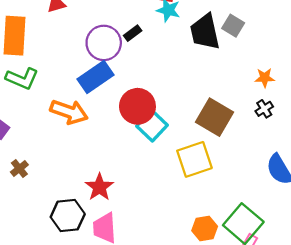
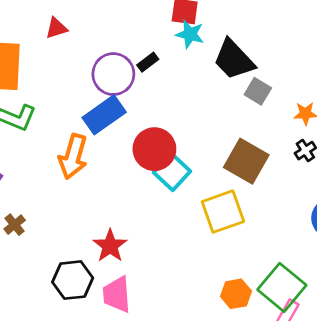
gray square: (233, 26) -> (258, 91), moved
black trapezoid: (205, 32) -> (234, 60), turned -30
orange arrow: (69, 112) -> (73, 157), turned 87

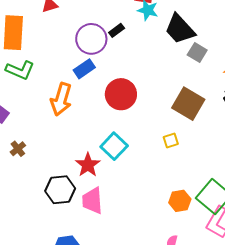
blue rectangle: (104, 115) -> (84, 69), size x0.7
cyan square: (172, 172) -> (114, 146), moved
yellow square: (223, 212) -> (171, 141), size x0.5

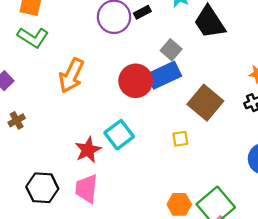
gray square: (197, 52) -> (171, 50), moved
blue rectangle: (84, 69) -> (164, 75), moved, size x1.4
black hexagon: (60, 190) -> (42, 188), moved

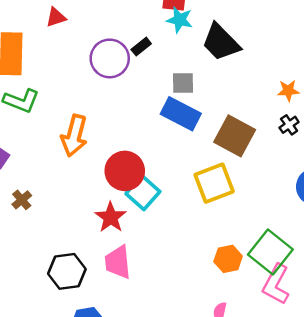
gray square: (171, 50) -> (183, 83), turned -30
blue rectangle: (164, 75) -> (181, 114), turned 64
red circle: (136, 81) -> (125, 171), moved
yellow square: (180, 139) -> (214, 183), size x2.0

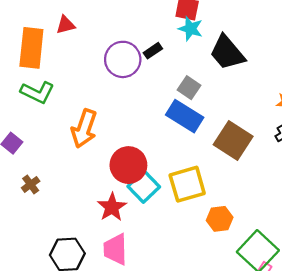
red triangle: (56, 17) -> (66, 25), moved
gray square: (183, 83) -> (189, 88), turned 30
yellow square: (214, 183) -> (187, 184), moved
orange hexagon: (228, 259) -> (220, 219), moved

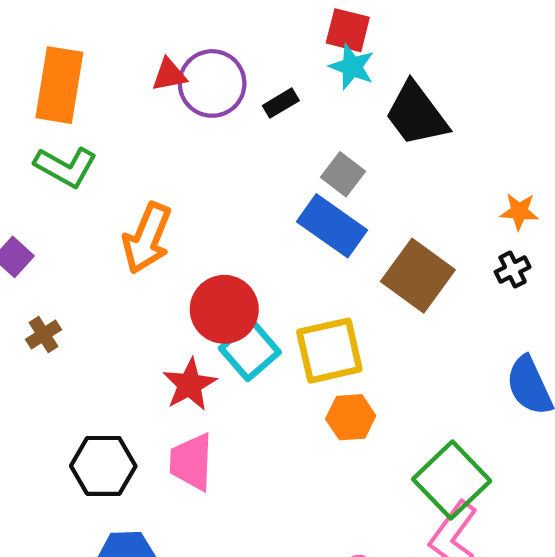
red triangle: (66, 25) -> (169, 75), moved
purple circle: (123, 59) -> (212, 83), moved
orange hexagon: (220, 219) -> (351, 417), moved

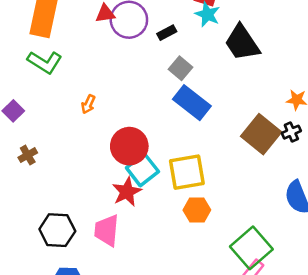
gray square: (343, 174) -> (180, 68), moved
orange arrow: (147, 238) -> (88, 104), size x0.5
brown square: (418, 276) -> (261, 134), moved
red star: (190, 384) -> (127, 192), moved

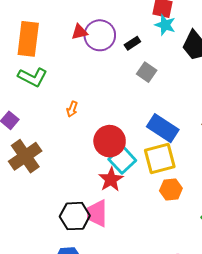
blue rectangle: (192, 103) -> (163, 128), moved
brown cross: (28, 155) -> (25, 156), size x2.0
black hexagon: (57, 230) -> (75, 216), moved

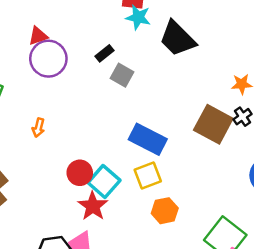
purple circle: (100, 35) -> (48, 59), moved
black rectangle: (132, 43) -> (104, 53), moved
red circle: (110, 141) -> (80, 173), moved, size x0.7
yellow square: (160, 159) -> (148, 176), size x0.7

